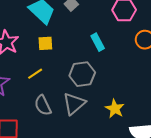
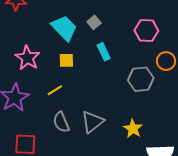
cyan rectangle: (98, 42) -> (104, 52), moved
gray hexagon: (82, 74) -> (141, 79), moved

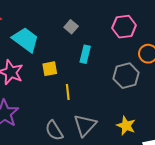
cyan trapezoid: (64, 28) -> (26, 40), moved
cyan rectangle: (104, 52) -> (85, 54), turned 48
yellow line: (55, 90) -> (68, 92), moved, turned -56

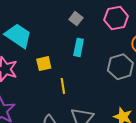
gray square: (71, 27) -> (76, 19), moved

